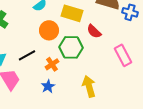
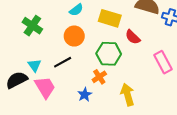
orange circle: (49, 30) -> (74, 36), moved
orange cross: (52, 64) -> (99, 77), moved

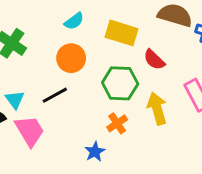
orange cross: (99, 77) -> (117, 123), moved
blue star: (85, 95) -> (95, 152), moved
yellow arrow: (127, 95) -> (157, 109), moved

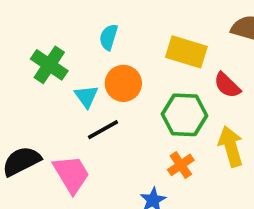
cyan semicircle: (74, 21) -> (109, 37), moved, turned 144
cyan triangle: (15, 100) -> (86, 96), moved

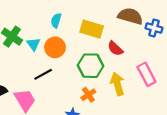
cyan semicircle: (109, 37) -> (56, 20), moved
cyan triangle: (86, 96) -> (33, 44), moved

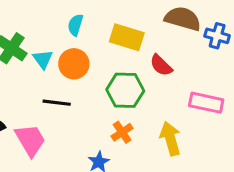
black line: (43, 74) -> (57, 103), turned 36
pink rectangle: (146, 74) -> (206, 103), turned -50
yellow arrow: (117, 84) -> (170, 139), moved

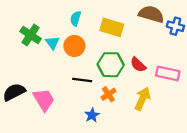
red semicircle: (161, 65) -> (138, 65), moved
black line: (57, 103) -> (82, 80), moved
yellow arrow: (170, 139) -> (142, 99), turned 40

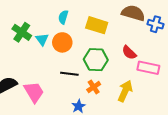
red semicircle: (138, 65) -> (129, 53), moved

